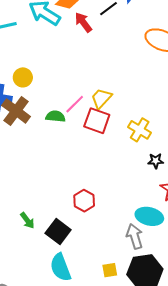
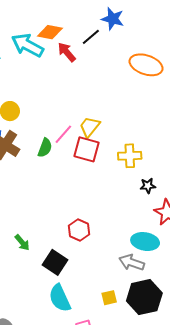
green semicircle: (55, 116) -> (45, 148), turned 108
yellow cross: (140, 130) -> (130, 156), turned -30
green arrow: (27, 220) -> (22, 243), moved
gray arrow: (135, 236) -> (132, 262), turned -50

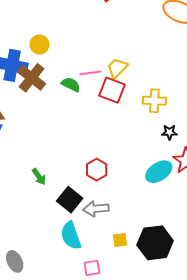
pink line: (63, 134) -> (90, 73), turned 35
green semicircle: (45, 148) -> (71, 84), turned -90
cyan ellipse: (145, 242) -> (159, 172), moved, turned -48
gray arrow: (132, 262) -> (96, 209), moved, turned -30

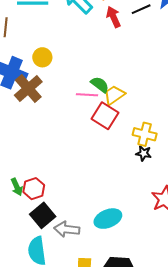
green semicircle: (71, 84) -> (100, 85), moved
black star: (169, 132) -> (144, 153), moved
red hexagon: (97, 170) -> (34, 189), moved
cyan ellipse: (159, 172) -> (108, 219), moved

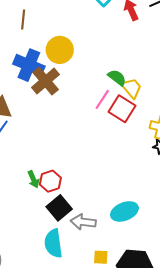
yellow circle: (42, 57) -> (60, 50), size x1.4
pink line: (87, 95) -> (102, 99), moved, turned -60
yellow trapezoid: (114, 95) -> (132, 88), turned 85

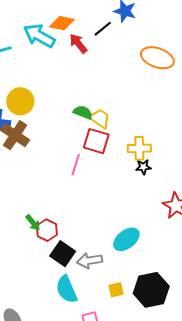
pink line: (102, 99) -> (76, 165), moved
green arrow: (33, 179) -> (33, 223), moved

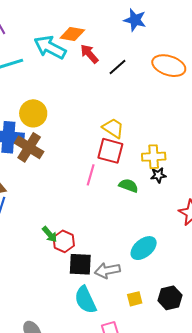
black line: (103, 29) -> (117, 67), moved
green semicircle: (83, 112) -> (129, 186), moved
black square: (63, 254) -> (80, 264), turned -30
black hexagon: (151, 290) -> (170, 298), size x0.7

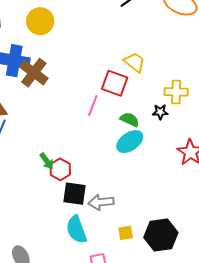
yellow circle: (33, 113) -> (40, 21), moved
yellow trapezoid: (113, 128) -> (134, 62), moved
yellow cross: (154, 157) -> (176, 92), moved
cyan ellipse: (144, 248) -> (130, 142), moved
black hexagon: (170, 298) -> (161, 235), size x1.4

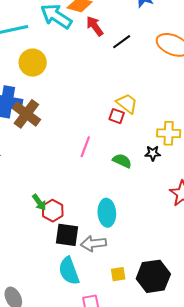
red square: (115, 83) -> (117, 116), moved, size x0.6
cyan ellipse: (130, 142) -> (107, 213), moved, turned -60

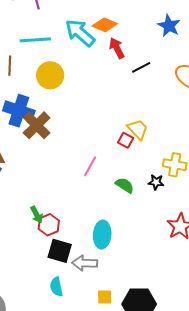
cyan semicircle: (69, 271) -> (56, 287), size x0.7

